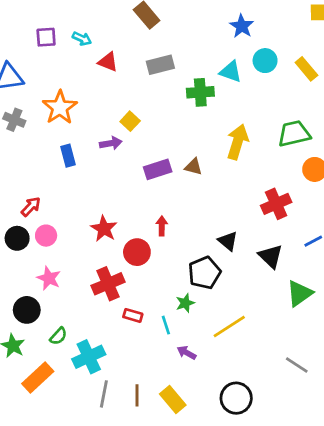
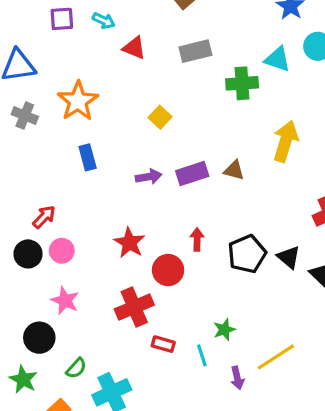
purple arrow: (111, 143) -> (149, 177), moved
black triangle: (228, 241) -> (289, 257), moved
black pentagon: (204, 273) -> (247, 254), moved
purple arrow: (187, 353) -> (237, 378), moved, turned -132

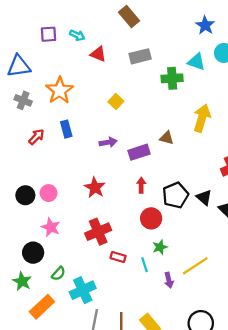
purple rectangle: (192, 173) -> (139, 152), moved
red arrow: (44, 217) -> (36, 137), moved
red circle: (168, 270) -> (151, 218), moved

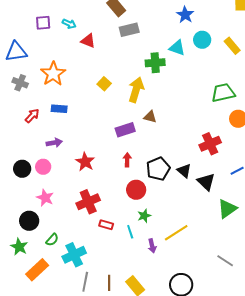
gray rectangle: (140, 56) -> (129, 30), moved
yellow arrow: (202, 118) -> (136, 90), moved
blue rectangle: (66, 129) -> (59, 109), turned -70
purple arrow: (108, 142) -> (54, 143), moved

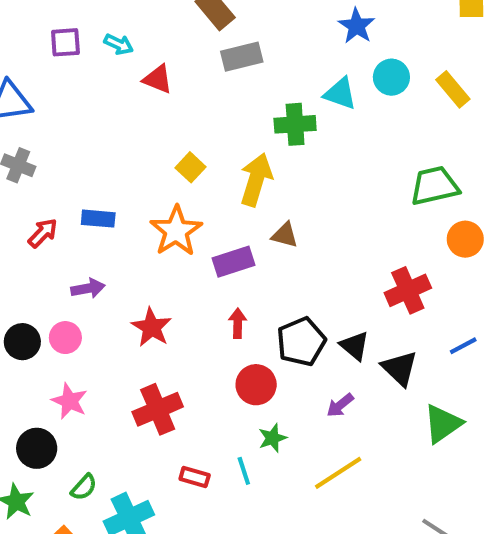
orange star: (53, 74) -> (176, 231), moved
red rectangle: (106, 225) -> (195, 477), moved
purple arrow: (152, 246) -> (340, 405), moved, turned 64

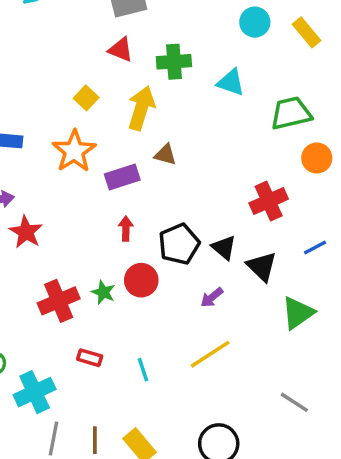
red triangle: (158, 79) -> (121, 50), moved
cyan triangle: (340, 94) -> (231, 82), moved
red star: (152, 327) -> (26, 232), moved
green star: (272, 438) -> (103, 292), moved, turned -30
cyan line: (244, 471) -> (143, 370), moved

